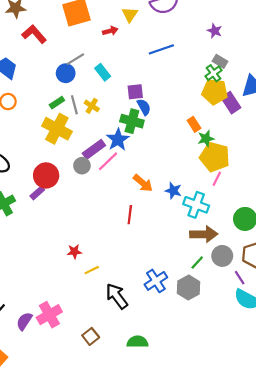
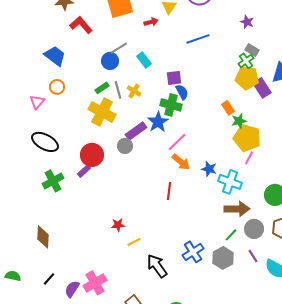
pink line: (108, 161) -> (177, 142), moved
purple line: (240, 278) -> (253, 256), moved

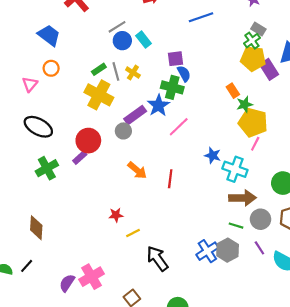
blue circle: (110, 61) -> (122, 41), moved
orange arrow: (181, 162) -> (137, 170), moved
green line: (231, 235) -> (236, 226), turned 64
blue cross: (193, 252) -> (207, 251), moved
black line: (49, 279) -> (27, 266), moved

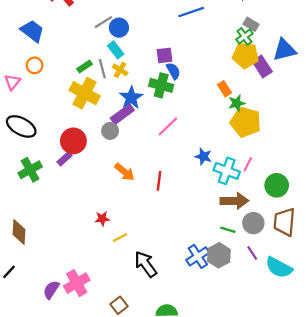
cyan rectangle: (144, 40) -> (116, 50), moved
blue circle: (122, 41) -> (119, 28), moved
blue star: (158, 105) -> (131, 98), moved
pink line: (255, 144) -> (248, 164), moved

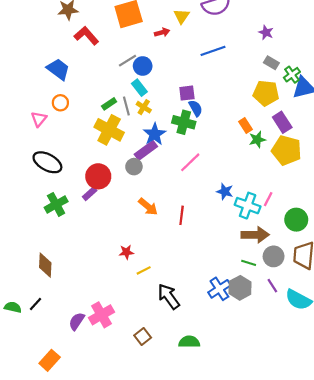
green cross: (244, 37) -> (292, 75), moved
purple rectangle: (262, 66) -> (282, 122), moved
yellow pentagon: (246, 122) -> (287, 150), moved

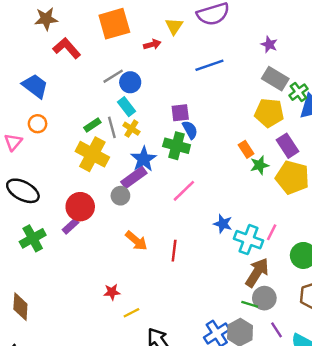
gray rectangle: (271, 63) -> (275, 79), size x1.5
brown arrow: (255, 235) -> (257, 273), turned -56
gray circle: (274, 256) -> (264, 298), moved

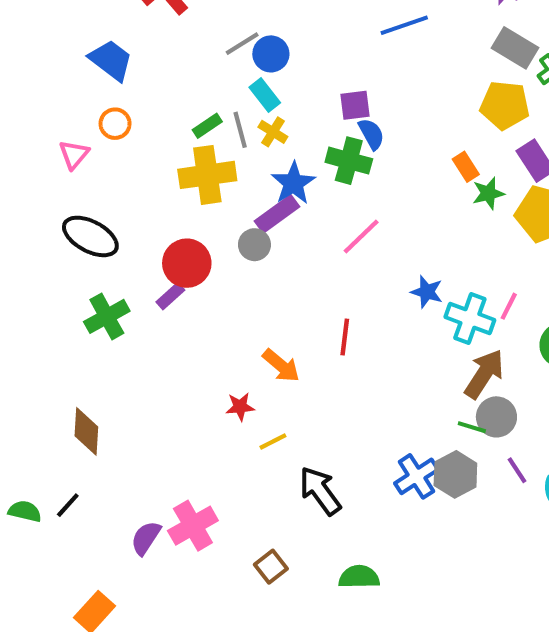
yellow cross: (92, 154) -> (207, 175), turned -36
orange arrow: (136, 241) -> (281, 366), moved

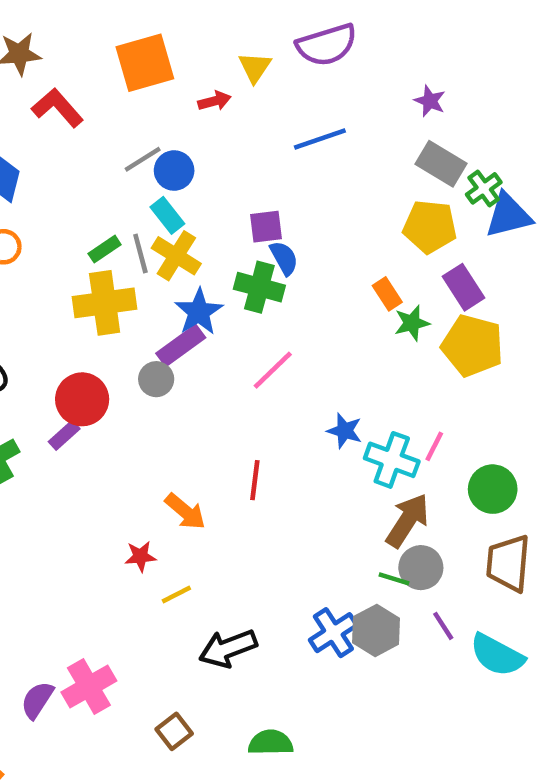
yellow cross: (273, 132) -> (176, 256), size x1.5
black arrow: (320, 491) -> (228, 648), turned -75

